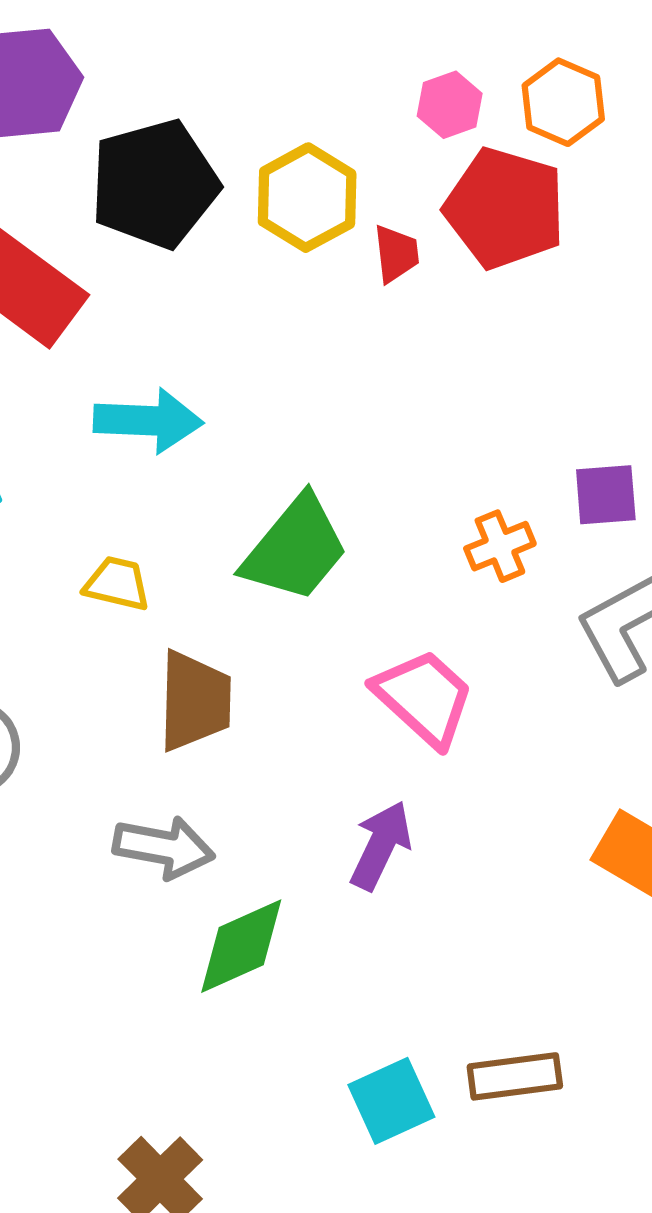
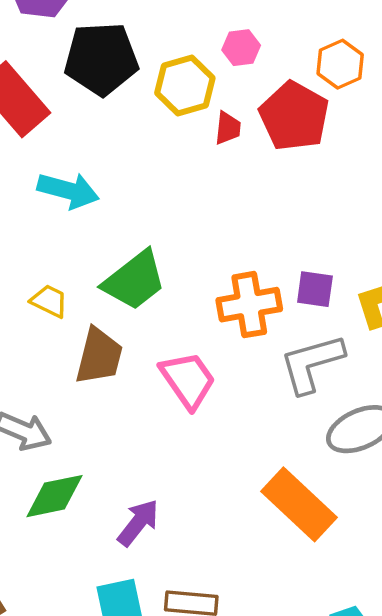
pink hexagon: (450, 105) -> (241, 48), moved
orange cross: (500, 546) -> (249, 305), size x1.6
yellow trapezoid: (117, 584) -> (49, 301), moved
brown trapezoid: (195, 701) -> (99, 356), moved
purple arrow: (381, 845) -> (138, 523), moved

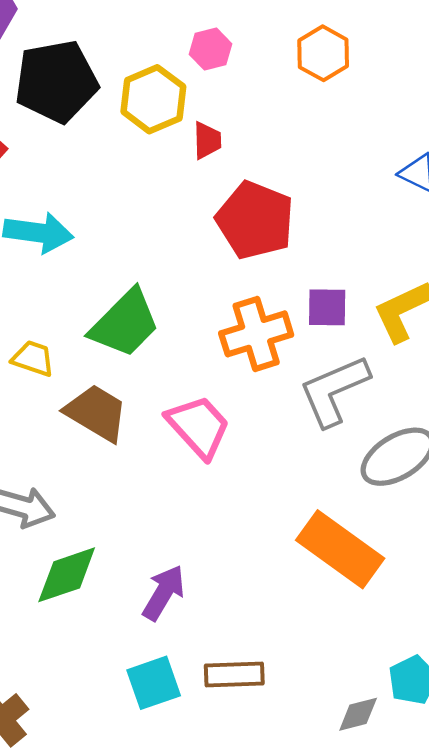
red pentagon: (294, 116) -> (255, 220), moved
brown trapezoid: (99, 356) -> (96, 413), turned -66

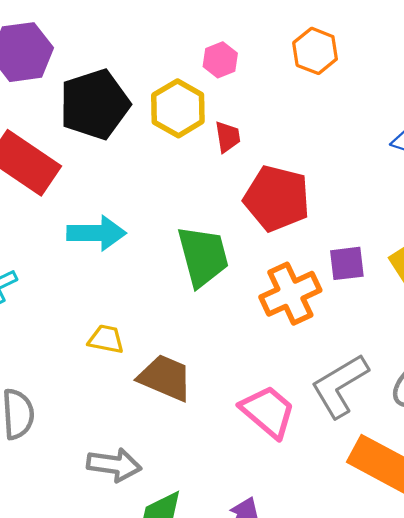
green trapezoid: (125, 323) -> (203, 256), moved, turned -52
gray L-shape: (334, 391) -> (340, 386), moved
pink trapezoid: (199, 426) -> (268, 412), moved

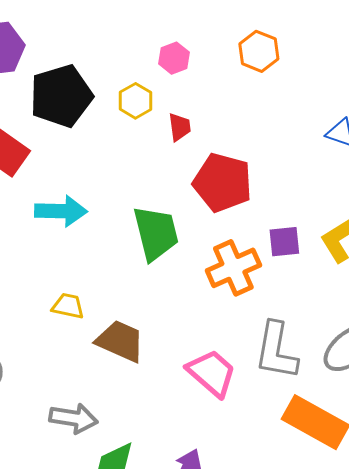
yellow hexagon: (178, 108) -> (135, 101), size x0.7
gray L-shape: (340, 386) -> (276, 351), turned -50

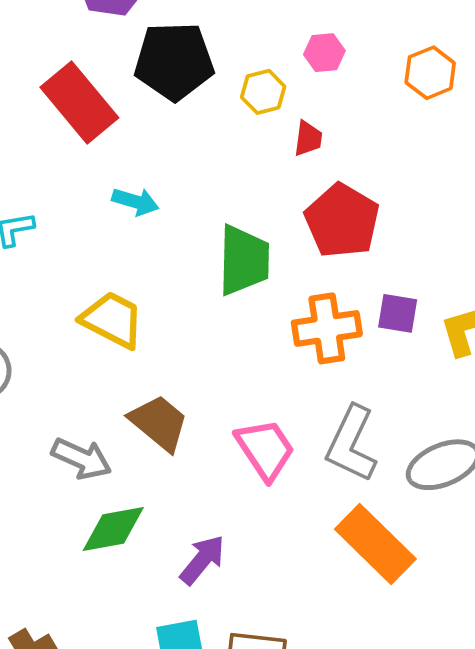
cyan arrow: (61, 211) -> (135, 202), size x0.7
yellow trapezoid: (68, 306) -> (112, 320), size x1.6
brown trapezoid: (120, 341) -> (159, 423), moved

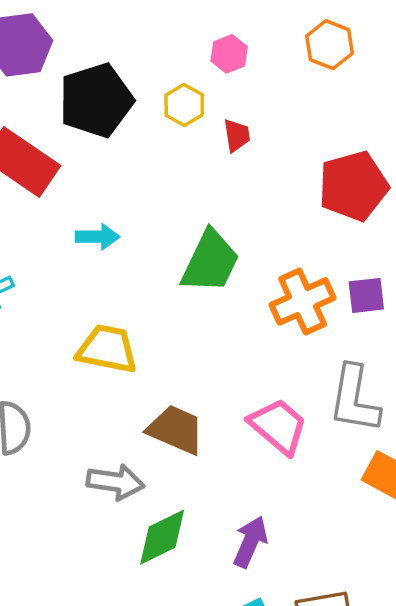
red pentagon: (342, 221) -> (353, 186), moved, turned -30
green trapezoid: (244, 260) -> (210, 262), turned 40
purple square: (398, 313) -> (366, 295), moved

